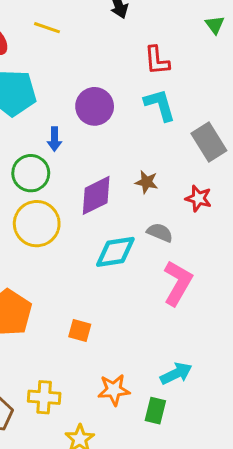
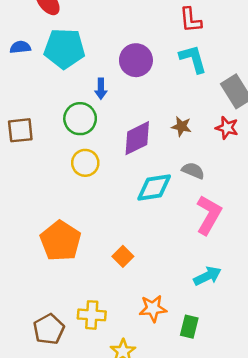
red star: (198, 198) -> (227, 128), moved
yellow circle: (37, 224) -> (85, 163), size x0.7
orange square: (80, 330) -> (123, 256), turned 30
cyan arrow: (176, 374) -> (207, 276), moved

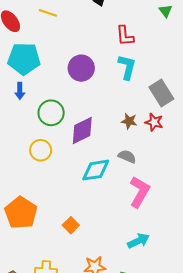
cyan L-shape: (193, 59) -> (127, 67), turned 30
blue arrow: (101, 89) -> (20, 91), moved
green circle: (80, 119) -> (51, 113), moved
brown star: (181, 126) -> (129, 121), moved

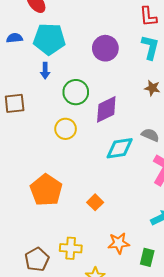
brown star: (129, 121) -> (152, 88), moved

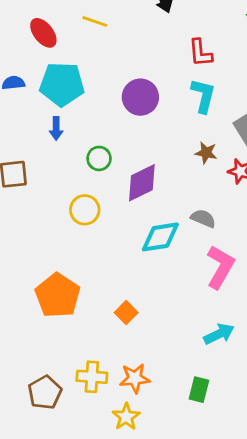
green circle: (76, 92) -> (99, 158), size x0.7
orange star: (119, 243) -> (135, 378), moved

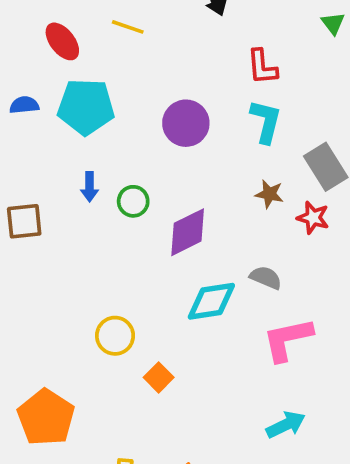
blue arrow: (56, 128) -> (90, 187), moved
yellow circle: (85, 210) -> (115, 336), moved
pink L-shape: (220, 267) -> (288, 339), turned -132
orange pentagon: (58, 295) -> (46, 417), moved
orange square: (126, 313) -> (159, 377), moved

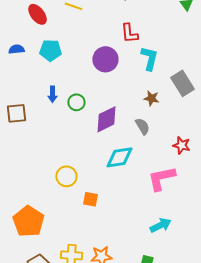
red L-shape: (262, 67) -> (129, 33), moved
cyan pentagon: (86, 107) -> (50, 50), size x0.7
red star: (313, 218) -> (181, 145), moved
gray semicircle: (266, 278) -> (142, 126), moved, turned 36
orange square: (159, 377) -> (90, 199), turned -35

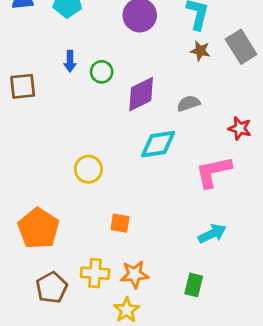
brown star: (151, 98) -> (200, 51), moved
gray semicircle: (142, 126) -> (188, 103), turned -78
orange square: (90, 199) -> (120, 223), moved

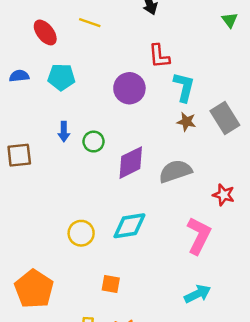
gray semicircle: (188, 103) -> (175, 171), size x1.5
cyan diamond: (158, 144) -> (129, 226), moved
pink L-shape: (213, 172) -> (199, 236), turned 129

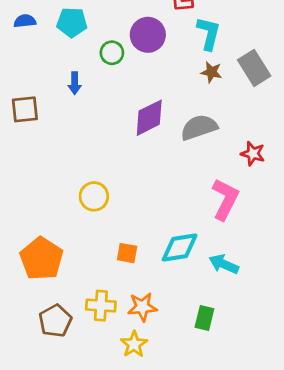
green circle: (94, 142) -> (112, 53), moved
cyan diamond: (129, 226) -> (180, 248), moved
cyan arrow: (198, 294) -> (224, 264), turned -130

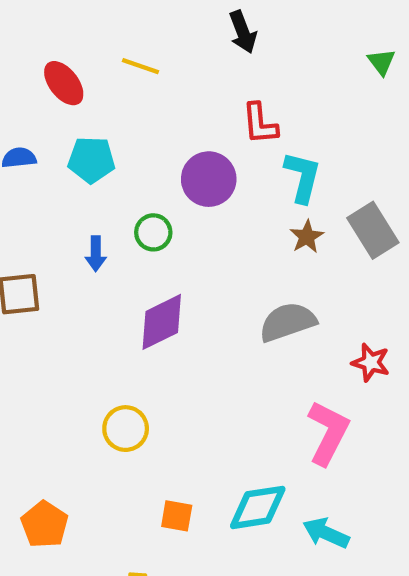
green circle: (112, 53) -> (153, 232), moved
brown star: (211, 72) -> (307, 237), turned 30
purple diamond: (149, 118) -> (162, 322), moved
orange pentagon: (41, 259) -> (45, 524), size x0.7

